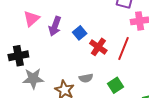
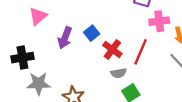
purple arrow: (55, 26) -> (65, 38), moved
gray semicircle: (86, 78) -> (119, 73), moved

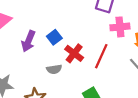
gray semicircle: (119, 73) -> (54, 69), moved

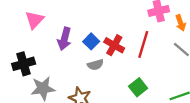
blue square: (54, 37) -> (91, 41), moved

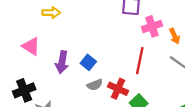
pink triangle: (34, 20) -> (31, 46), turned -36
red cross: (114, 45) -> (118, 89), moved

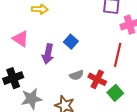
blue square: (88, 62) -> (71, 42), moved

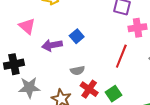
purple arrow: (48, 54) -> (52, 45), turned 60
red cross: (97, 79) -> (89, 89), moved

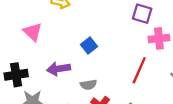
purple arrow: (52, 45) -> (59, 69), moved

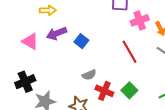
purple arrow: (59, 69) -> (57, 33), moved
red line: (139, 70) -> (129, 52), turned -40

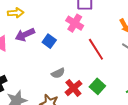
pink cross: (140, 20) -> (75, 23), moved, turned -36
red cross: (104, 91) -> (73, 88), turned 30

